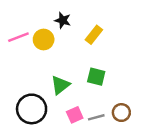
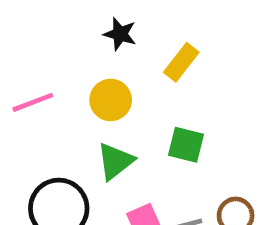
pink line: (18, 37) -> (33, 102), moved
yellow circle: (44, 40) -> (111, 100), moved

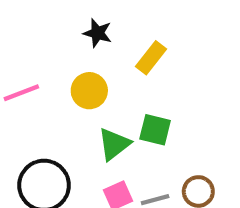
green triangle: (115, 161) -> (114, 144), moved

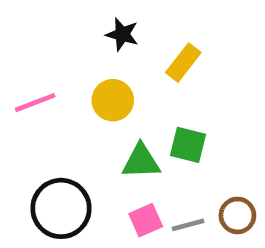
green triangle: (114, 144) -> (141, 161), turned 36

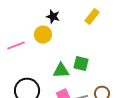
yellow rectangle: (183, 63) -> (92, 17), moved
yellow circle: (113, 100) -> (43, 35), moved

